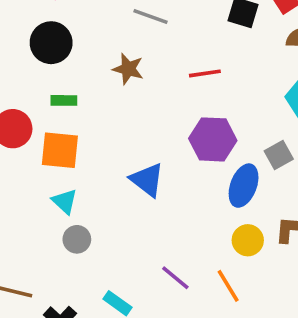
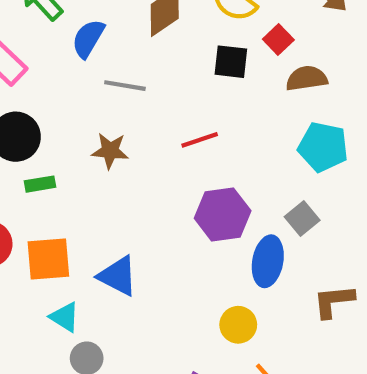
green rectangle: (64, 100) -> (40, 184), moved
blue triangle: (147, 180) -> (118, 276), moved
yellow circle: (248, 240) -> (238, 325), moved

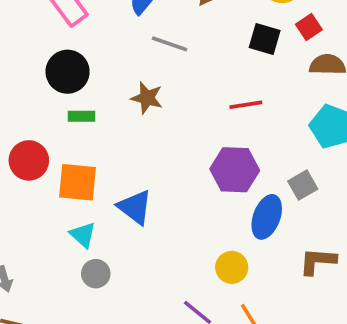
red line: (200, 140) -> (246, 105), moved

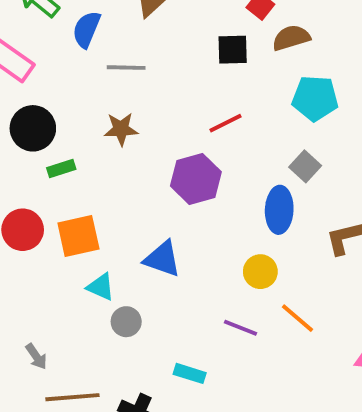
black square: (265, 39) -> (233, 50), moved
red line: (246, 105) -> (225, 123), moved
purple hexagon: (235, 170) -> (196, 179), moved
blue triangle: (135, 207) -> (162, 259), moved

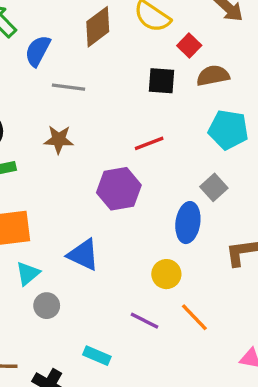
cyan triangle: (101, 287) -> (28, 273), turned 50

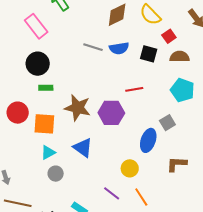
blue semicircle: (38, 51) -> (119, 48), moved, turned -138
brown star: (59, 140) -> (78, 108), moved, size x1.5

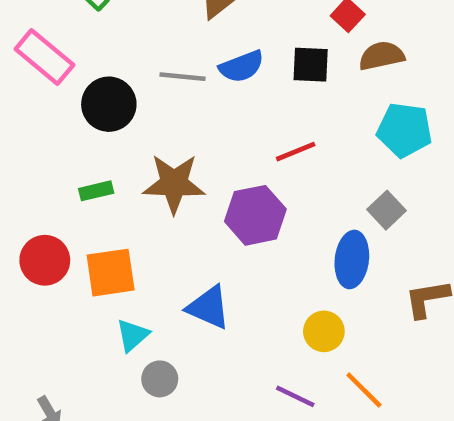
black circle: (38, 64) -> (109, 104), moved
brown star: (78, 108) -> (174, 184), moved

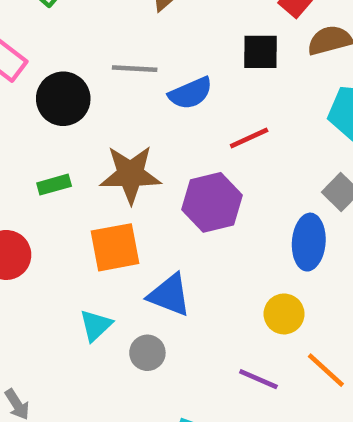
blue semicircle: (242, 66) -> (191, 93), moved
orange square: (111, 273) -> (115, 247), moved
gray circle: (160, 379) -> (147, 353), moved

